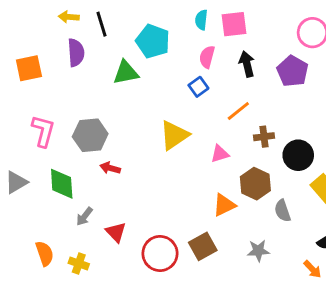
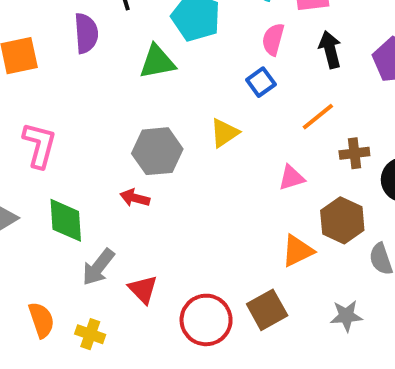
gray hexagon: (90, 135) -> (157, 151), moved
yellow triangle: (174, 135) -> (224, 133), moved, size x0.7
gray arrow: (84, 216) -> (98, 267), size x1.4

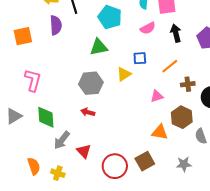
pink semicircle: (273, 39) -> (148, 28), turned -133
green triangle: (157, 62) -> (99, 47), moved
blue square: (261, 82) -> (140, 58), moved, turned 32
red arrow: (135, 198) -> (88, 112), moved
orange triangle: (298, 251) -> (160, 132), turned 36

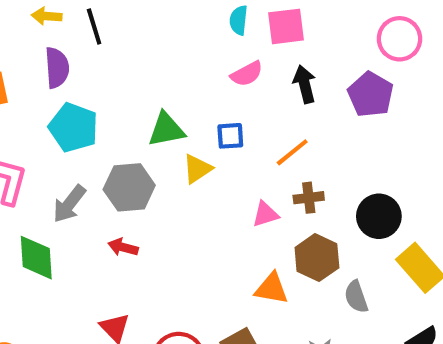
cyan pentagon: (110, 17) -> (73, 128), moved
green triangle: (99, 47) -> (166, 130), moved
brown cross: (188, 84) -> (309, 198), moved
gray arrow: (62, 140) -> (69, 204), moved

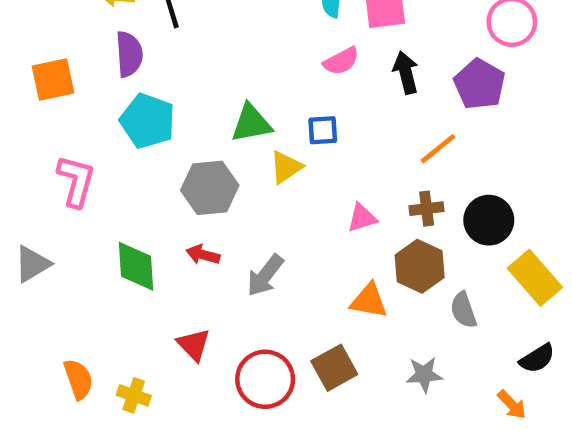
orange line: (292, 152) -> (438, 149), moved
brown cross: (309, 198) -> (427, 209), moved
gray arrow: (69, 204) -> (265, 275), moved
green diamond: (36, 258) -> (136, 266), moved

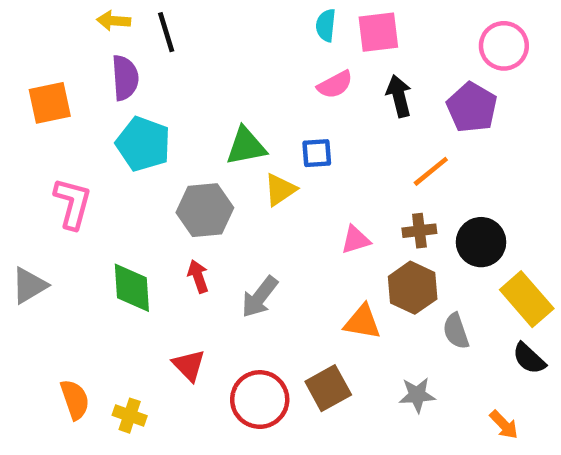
red arrow: (203, 255) -> (198, 276), turned 56
black semicircle: (537, 358) -> (529, 358), moved, turned 75

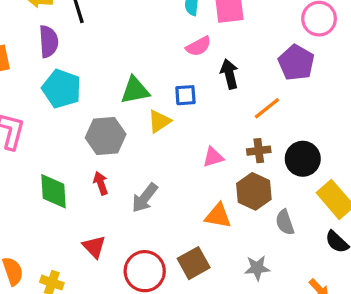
black arrow: (399, 96) -> (229, 74), moved

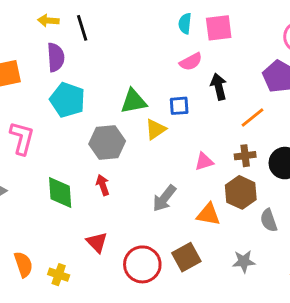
gray arrow: (145, 198) -> (164, 198), moved

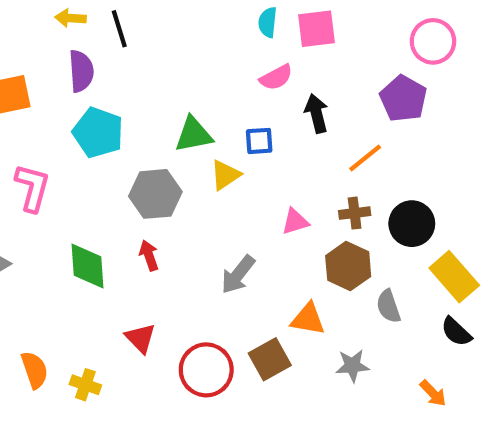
orange triangle: (208, 214) -> (308, 319), moved

